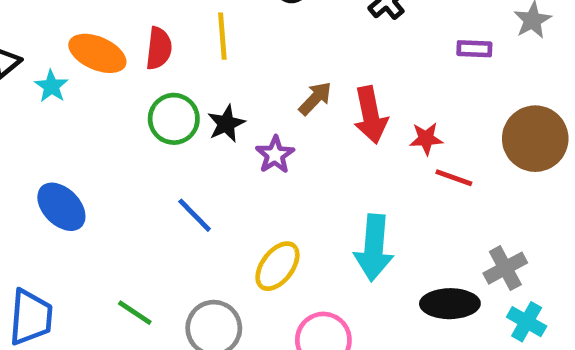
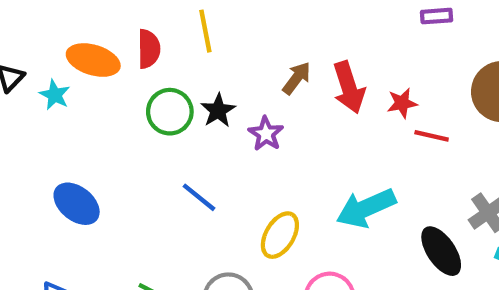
cyan arrow: (374, 248) -> (366, 208), turned 68
black ellipse: (450, 304) -> (441, 251), turned 63

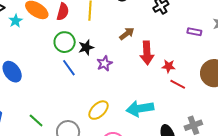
brown arrow: (297, 78) -> (127, 34), moved
blue line: (199, 197) -> (69, 68), moved

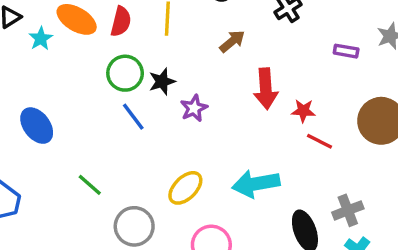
brown arrow: (127, 34) -> (232, 41), moved
green line: (36, 120) -> (90, 185), moved

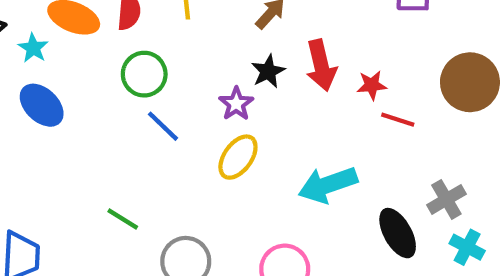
black star: (162, 81) -> (268, 71), moved
blue ellipse: (37, 126) -> (42, 105), moved
yellow ellipse: (185, 188) -> (238, 157), moved

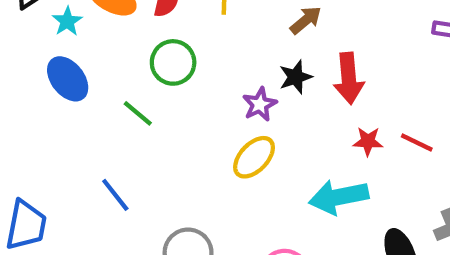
red star: (372, 85) -> (368, 141), moved
blue line: (163, 126) -> (115, 195), moved
green line: (123, 219) -> (138, 113), moved

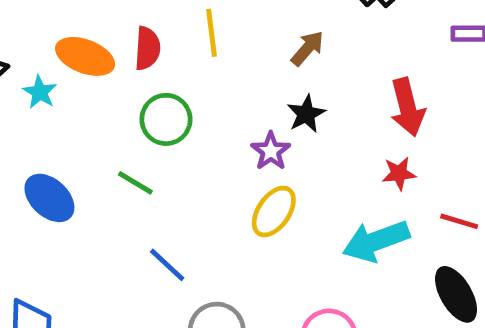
red arrow: (349, 78) -> (407, 107), moved
blue ellipse: (68, 79) -> (49, 198), moved
red line: (417, 142) -> (459, 221), moved
blue line: (115, 195) -> (167, 265), moved

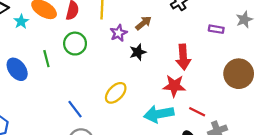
purple star: (271, 151) -> (119, 33), moved
red star: (399, 173) -> (174, 86), size x1.5
green line: (135, 183) -> (46, 59), moved, turned 35
blue line: (167, 265) -> (75, 109), moved

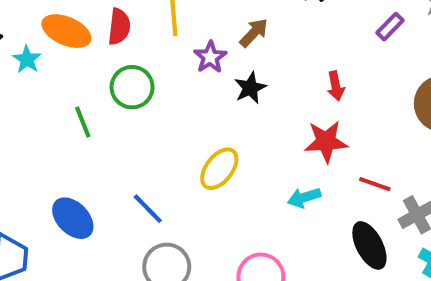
purple rectangle: (216, 29) -> (390, 27), turned -48
red arrow: (183, 57) -> (336, 86), size x0.6
blue ellipse: (17, 69) -> (73, 218), moved
cyan arrow: (159, 114) -> (304, 197), size x0.6

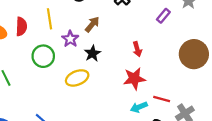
green circle: (132, 87) -> (43, 56), moved
yellow ellipse: (219, 169) -> (77, 78), moved, turned 35
cyan arrow: (304, 197) -> (139, 107), moved

